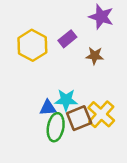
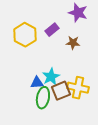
cyan star: (66, 100) -> (51, 77), turned -30
yellow cross: (101, 114) -> (78, 88), turned -30

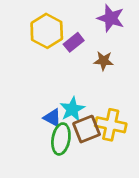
yellow hexagon: (25, 35) -> (47, 31), moved
blue triangle: (37, 83) -> (52, 118), turned 32

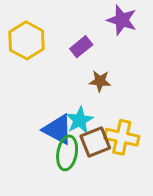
yellow hexagon: (47, 31) -> (26, 40), moved
brown star: (104, 61) -> (100, 81), moved
blue triangle: (52, 118) -> (58, 130), size x1.5

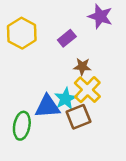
blue triangle: (58, 130) -> (48, 106), turned -32
yellow cross: (122, 137) -> (87, 90), moved, turned 32
green ellipse: (67, 153) -> (22, 126), moved

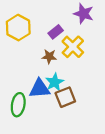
brown star: (82, 67) -> (49, 56), moved
yellow cross: (87, 90) -> (73, 47), moved

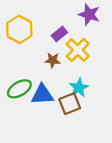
cyan star: (55, 82) -> (79, 88), moved
green ellipse: (18, 105) -> (19, 89), moved, turned 50

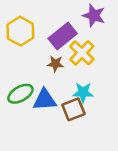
purple rectangle: (59, 34) -> (63, 36), size x1.6
cyan star: (79, 88) -> (83, 93), turned 30

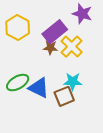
brown star: (55, 64) -> (50, 48), moved
blue triangle: (45, 100) -> (39, 88), turned 30

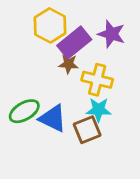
purple star: (82, 14) -> (111, 34), moved
yellow hexagon: (18, 28) -> (50, 25), moved
yellow cross: (72, 47) -> (97, 80), moved, turned -30

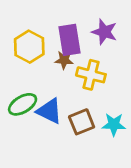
yellow hexagon: (50, 25) -> (29, 47), moved
purple rectangle: (74, 43) -> (69, 40), turned -60
cyan star: (99, 110) -> (114, 124), moved

